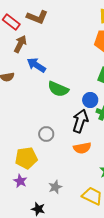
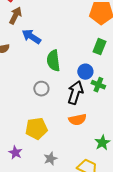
green semicircle: (58, 89) -> (53, 61), turned 60
gray circle: (46, 134) -> (41, 89), moved
yellow pentagon: (26, 158) -> (36, 129), moved

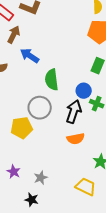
gray circle: (41, 89) -> (40, 108), size x1.5
yellow pentagon: (36, 129) -> (22, 128), moved
gray star: (50, 159) -> (41, 178), moved

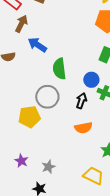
black arrow: (74, 112) -> (81, 101), size x0.7

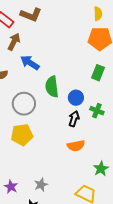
blue circle: (91, 80) -> (76, 98), moved
gray circle: (47, 97) -> (24, 104), moved
purple star: (21, 161) -> (11, 187), moved

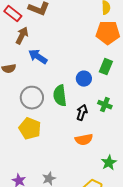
green semicircle: (52, 87) -> (60, 96), moved
blue circle: (76, 98) -> (84, 79), moved
yellow pentagon: (22, 135) -> (30, 129), turned 30

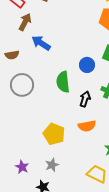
gray circle: (32, 98) -> (22, 85), moved
yellow pentagon: (30, 129) -> (54, 134), moved

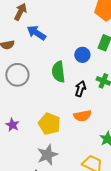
gray star: (52, 165) -> (47, 155), size x1.5
purple star: (22, 167) -> (12, 125), moved

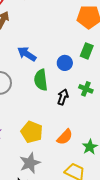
blue arrow: (36, 33) -> (27, 54), moved
orange semicircle: (82, 116) -> (65, 137), moved, turned -36

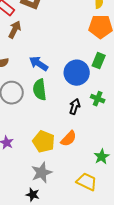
blue circle: (65, 63) -> (77, 73), size x1.6
green semicircle: (41, 80) -> (40, 90), moved
orange semicircle: (65, 137) -> (69, 139), moved

